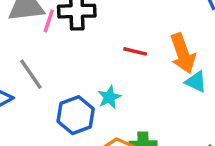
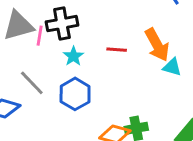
cyan star: (109, 97) -> (73, 56), moved
blue hexagon: (76, 115) -> (75, 94), moved

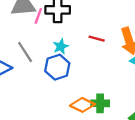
cyan star: (73, 56) -> (61, 46), moved

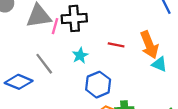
blue hexagon: (57, 67) -> (98, 85), moved

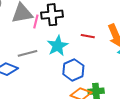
cyan star: (80, 55) -> (58, 46), size x1.5
gray line: (44, 64) -> (28, 53), turned -66

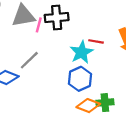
cyan star: (58, 46) -> (81, 52), moved
gray line: (28, 53) -> (29, 60), turned -30

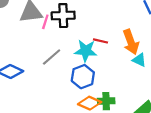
cyan star: (81, 52) -> (86, 51), turned 30
gray line: (29, 60) -> (52, 57), moved

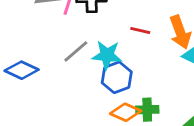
cyan star: (86, 51) -> (107, 55), moved

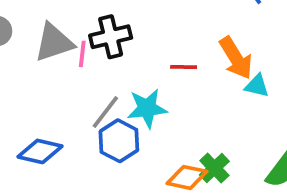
blue hexagon: (117, 77) -> (119, 141), moved
green cross: (147, 110) -> (214, 168), turned -30

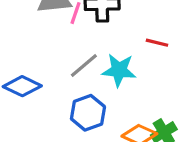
blue hexagon: (119, 141) -> (88, 113), moved

